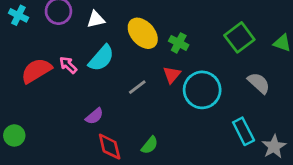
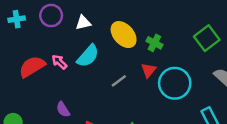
cyan cross: (18, 15) -> (17, 19), turned -35
purple semicircle: (94, 116) -> (63, 109), moved, turned 98

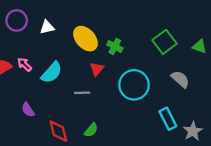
cyan semicircle: (88, 56) -> (52, 72), moved
red triangle: (149, 70) -> (97, 69), moved
gray line: (119, 81) -> (82, 93), moved, turned 35

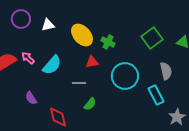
red triangle: (97, 69) -> (92, 62), turned 40
gray semicircle: (180, 79) -> (166, 71), turned 36
cyan rectangle: (168, 119) -> (156, 95), moved
green semicircle: (91, 130) -> (90, 104), moved

